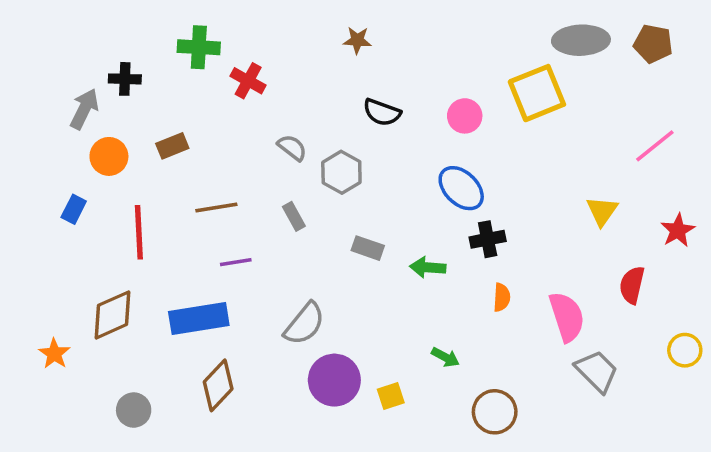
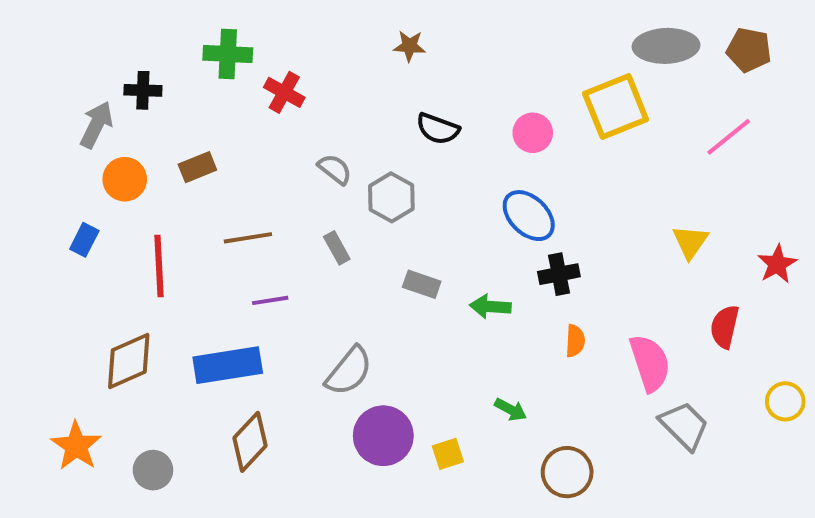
pink line: (655, 146) -> (729, 137), moved
orange star: (54, 354) -> (76, 446), moved, size x1.4

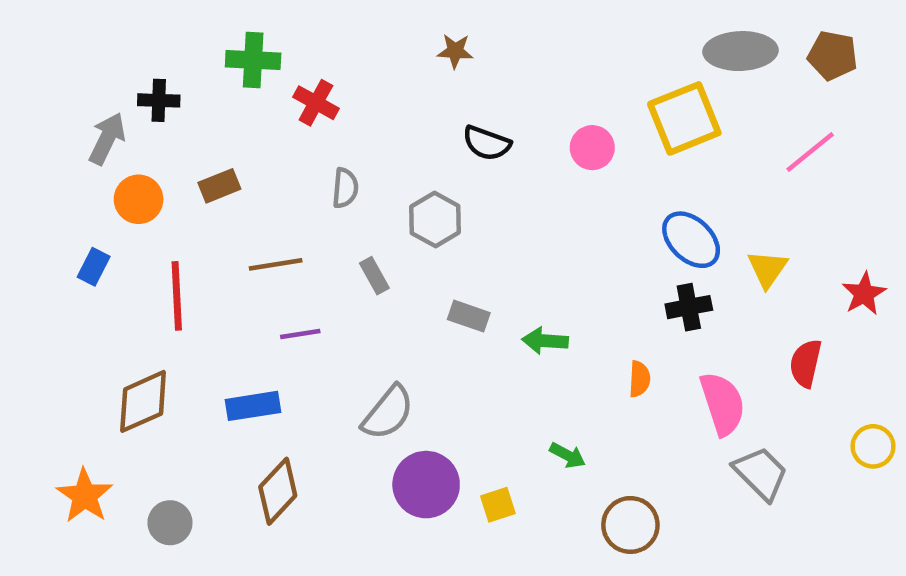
gray semicircle: (335, 169) -> (345, 188), moved, turned 57
blue ellipse: (529, 216) -> (691, 240), moved
black cross: (559, 274) -> (689, 307), moved
blue rectangle: (228, 365) -> (253, 406), size x0.7

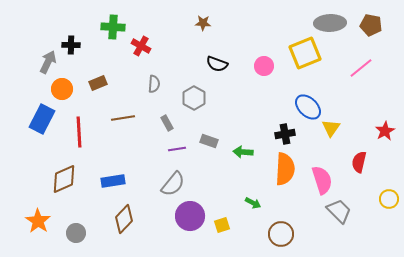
blue rectangle: (94, 267) -> (42, 119), size x1.8
yellow triangle: (767, 269) -> (331, 128), moved
black cross: (689, 307) -> (285, 134), moved
purple line: (300, 334) -> (177, 149), moved
orange semicircle: (639, 379) -> (285, 169), size x2.0

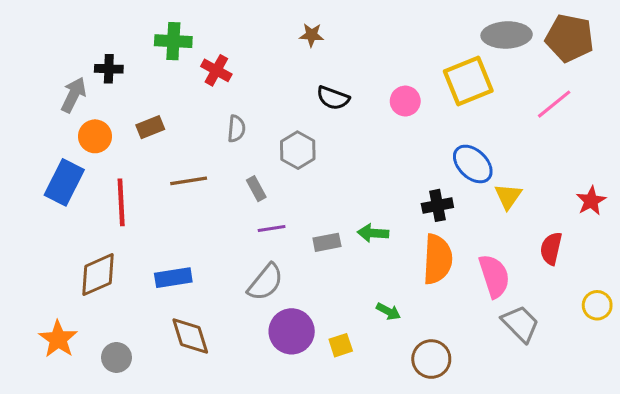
brown pentagon: (371, 25) -> (570, 38), size x1.4
gray rectangle: (209, 141) -> (327, 242), moved, turned -30
brown diamond: (124, 219) -> (190, 336), turned -60

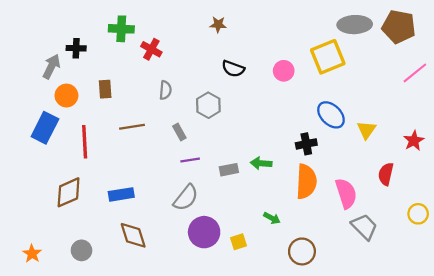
pink line: (554, 104) -> (415, 73), moved
brown rectangle: (150, 127) -> (105, 89), turned -72
yellow triangle: (508, 196) -> (366, 130), moved
orange star: (58, 339) -> (32, 254), moved, size x0.7

